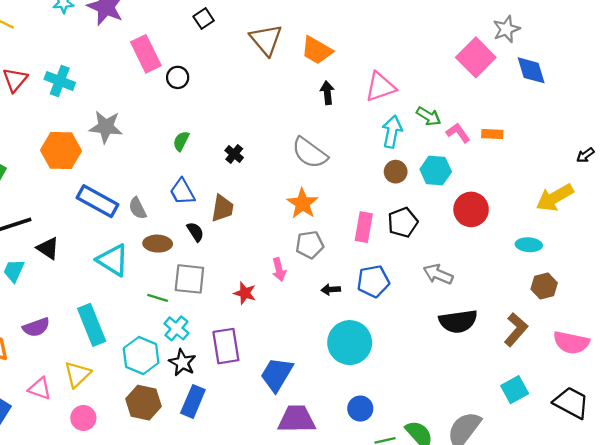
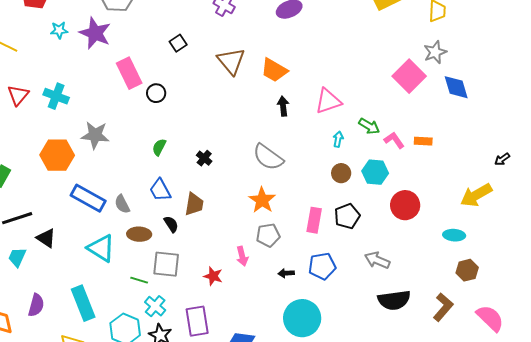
cyan arrow: (392, 132) -> (338, 139), size x0.6
purple semicircle: (36, 327) -> (36, 305), turned -55
pink semicircle: (571, 343) -> (490, 318), turned -148

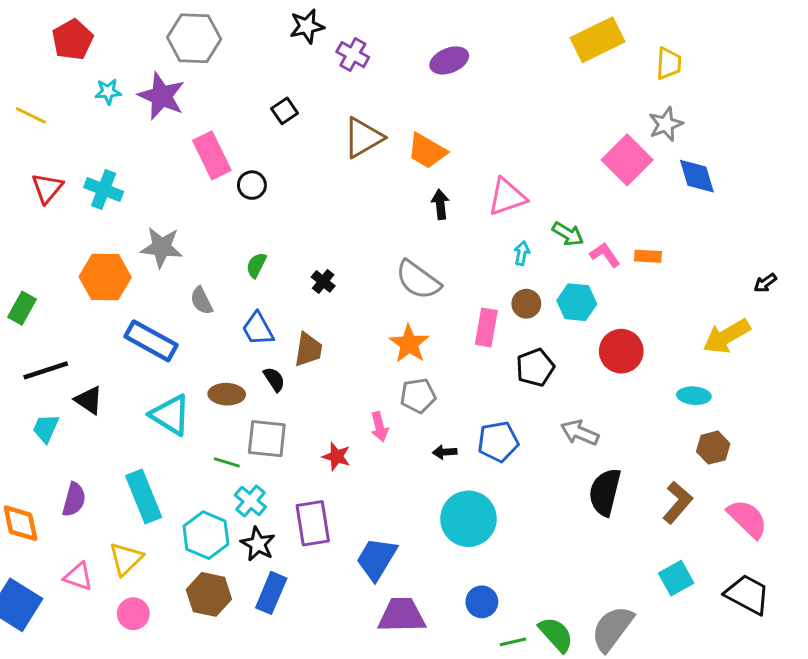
brown triangle: (231, 61) -> (363, 138), turned 40
gray semicircle: (122, 204) -> (201, 301), moved
pink rectangle: (314, 220) -> (486, 327), moved
black semicircle: (394, 300) -> (605, 492), turned 112

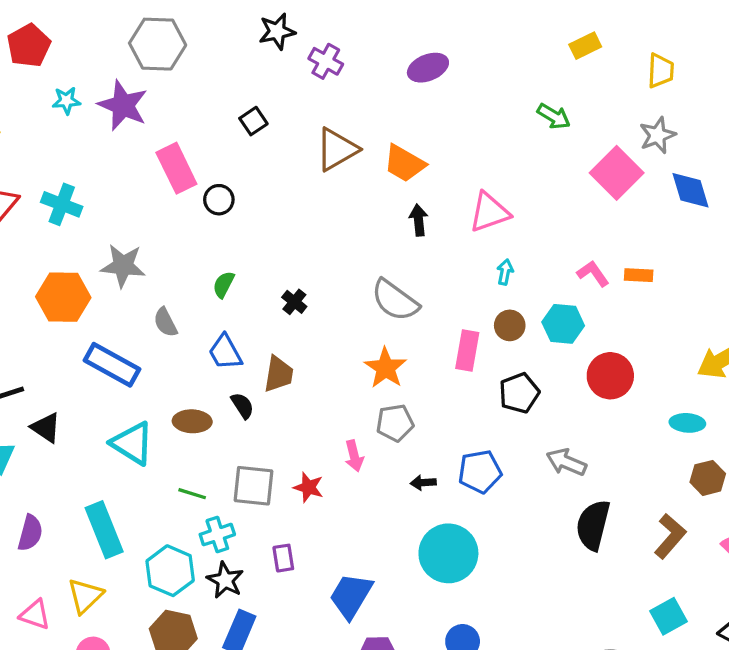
yellow rectangle: (598, 40) -> (585, 46), size x0.6
green arrow: (568, 234) -> (554, 116), moved
gray square: (267, 439) -> (253, 486), moved
cyan cross: (250, 501) -> (217, 535), turned 32
purple rectangle: (313, 523) -> (283, 558), size x0.6

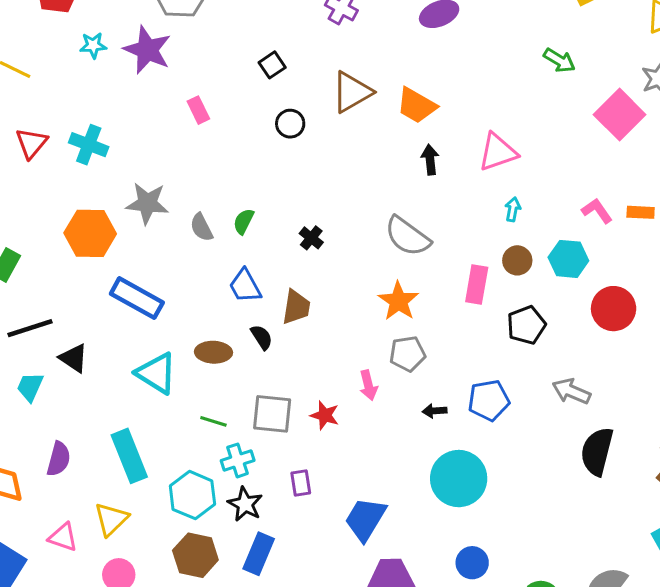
pink rectangle: (176, 168) -> (198, 110), size x0.6
black circle: (219, 200) -> (290, 124), moved
gray semicircle: (165, 322) -> (201, 227), moved

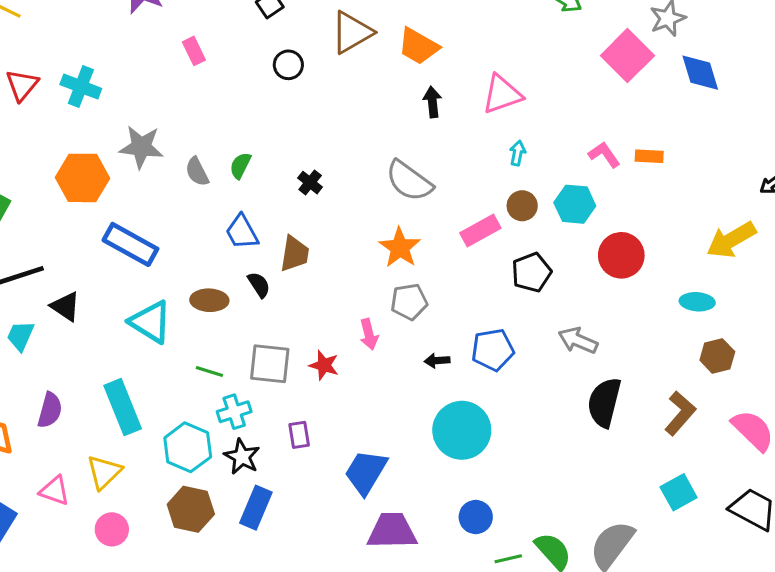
pink rectangle: (477, 285) -> (480, 231), turned 51

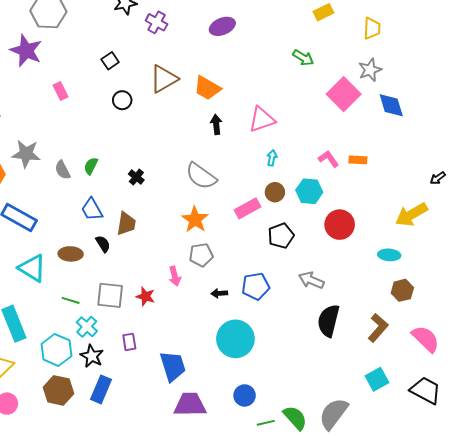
cyan cross: (234, 412) -> (87, 327), turned -30
blue trapezoid: (366, 472) -> (173, 366), turned 132

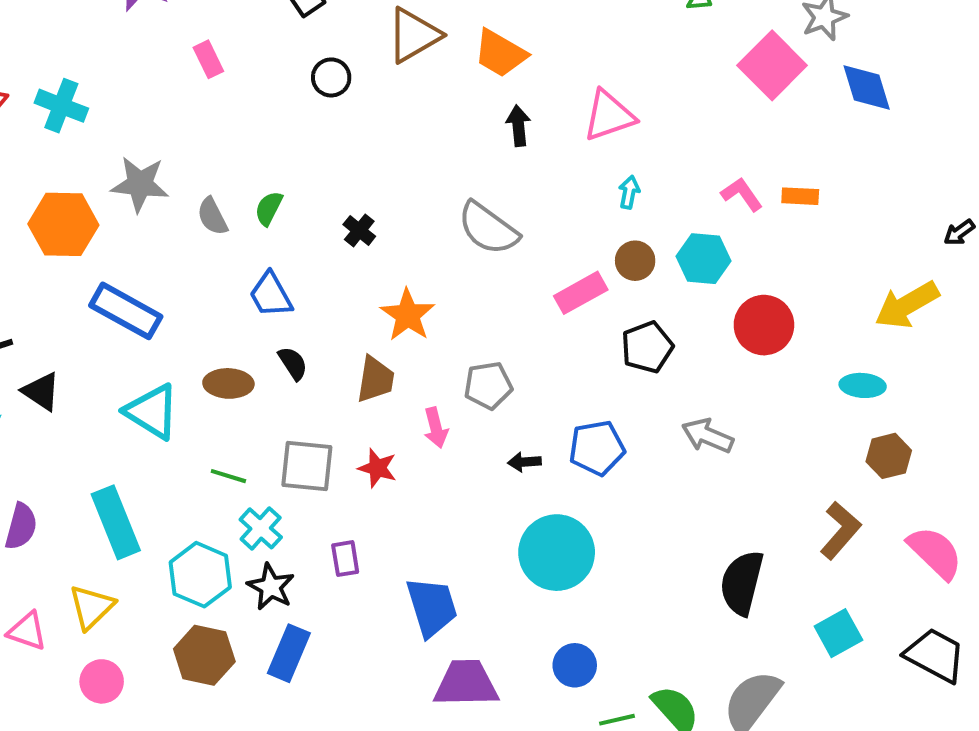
orange star: (195, 220) -> (408, 315), moved
brown trapezoid: (126, 224) -> (375, 379), moved
black semicircle: (328, 321) -> (742, 583), moved

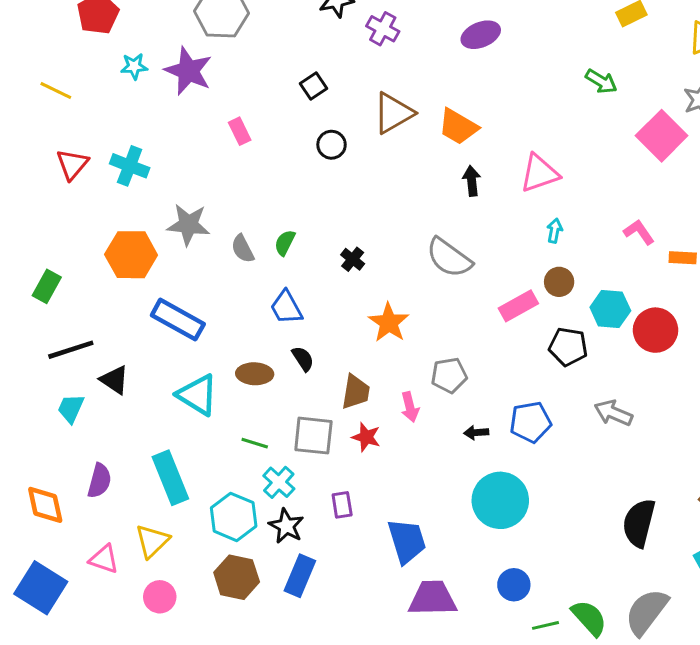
orange rectangle: (800, 196) -> (683, 258), moved
cyan hexagon: (704, 259) -> (610, 309), moved
black pentagon: (647, 347) -> (568, 347), turned 30
brown trapezoid: (375, 379) -> (356, 392), moved

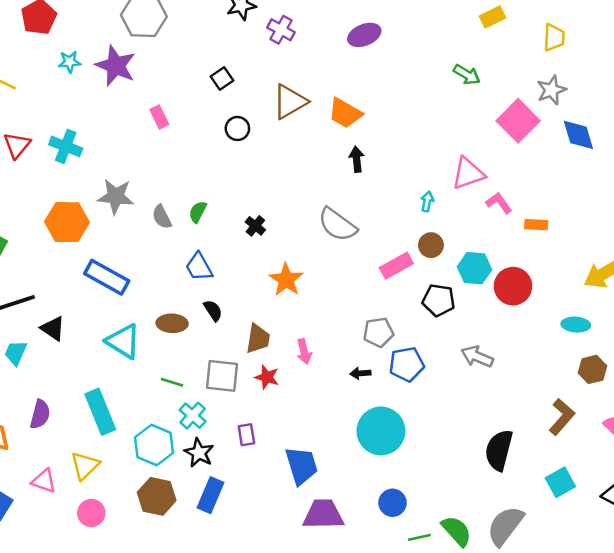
pink triangle: (539, 173) -> (468, 173), moved
gray pentagon: (449, 375) -> (378, 332), moved

